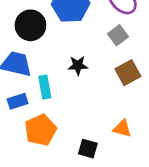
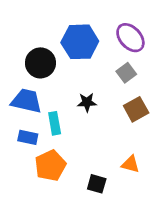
blue rectangle: (18, 101) -> (28, 137), turned 30

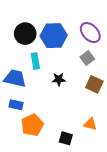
black circle: (40, 63) -> (25, 34), moved
brown square: (136, 109) -> (94, 84), turned -36
cyan rectangle: (55, 123) -> (35, 61), moved

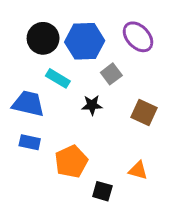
gray square: (87, 58) -> (111, 74), moved
cyan rectangle: (35, 61) -> (58, 78), turned -49
orange pentagon: (32, 125) -> (71, 162), moved

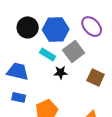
gray square: (111, 74) -> (74, 51), size x1.5
cyan rectangle: (58, 78) -> (48, 54), moved

